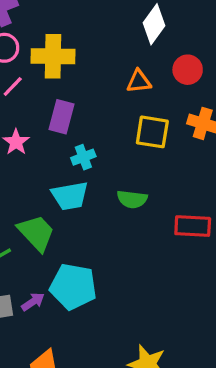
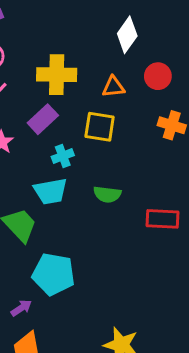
yellow cross: (53, 56) -> (57, 75), moved
purple rectangle: (61, 117) -> (43, 119), turned 32
yellow square: (152, 132) -> (100, 127), moved
purple arrow: (33, 302) -> (21, 308), moved

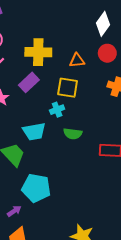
white diamond: (127, 35) -> (103, 24), moved
cyan cross: (63, 156) -> (57, 110), moved

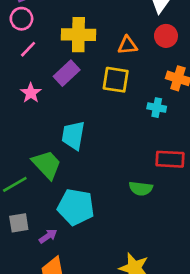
cyan cross: (57, 110) -> (157, 108), moved, turned 32
cyan trapezoid: (34, 132) -> (73, 135), turned 110
green semicircle: (73, 134) -> (141, 188), moved

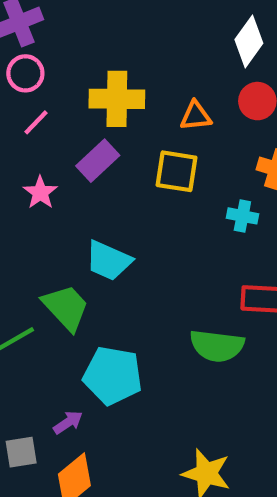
cyan trapezoid: (73, 135) -> (108, 261), turned -76
green semicircle: (141, 188) -> (217, 346), size x1.4
gray square: (19, 223) -> (21, 452), moved

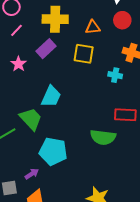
cyan trapezoid: (108, 261) -> (51, 96), turned -90

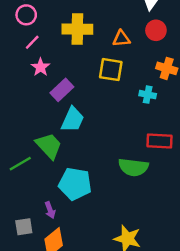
purple rectangle: (46, 49) -> (62, 90), moved
pink star: (19, 64) -> (40, 67), moved
purple arrow: (32, 174) -> (50, 210), turned 104

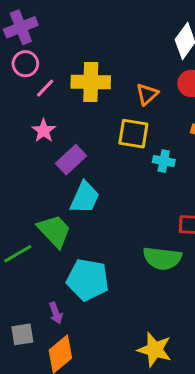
orange triangle: (121, 39) -> (147, 94), turned -36
pink line: (32, 42) -> (45, 88), moved
cyan cross: (148, 95) -> (164, 161), moved

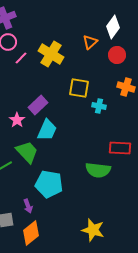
yellow cross: (91, 82) -> (51, 54), turned 30
orange triangle: (147, 94) -> (90, 42), moved
pink star: (44, 131) -> (17, 120), moved

